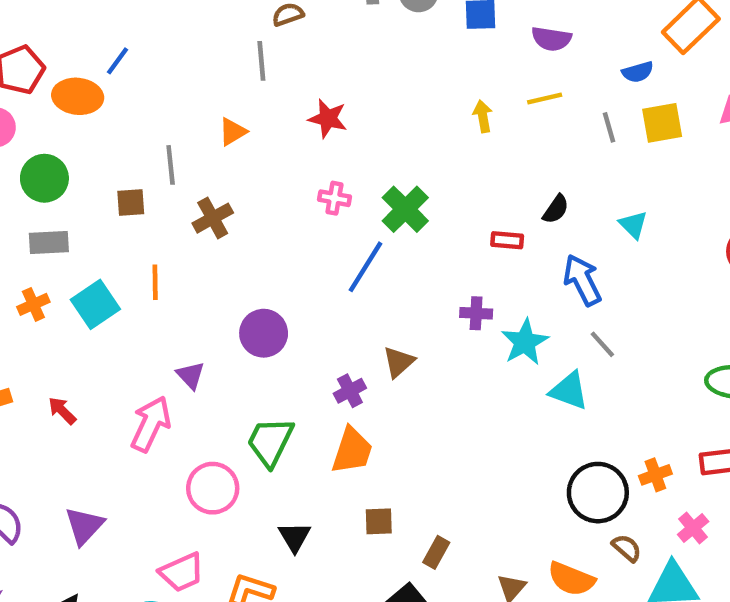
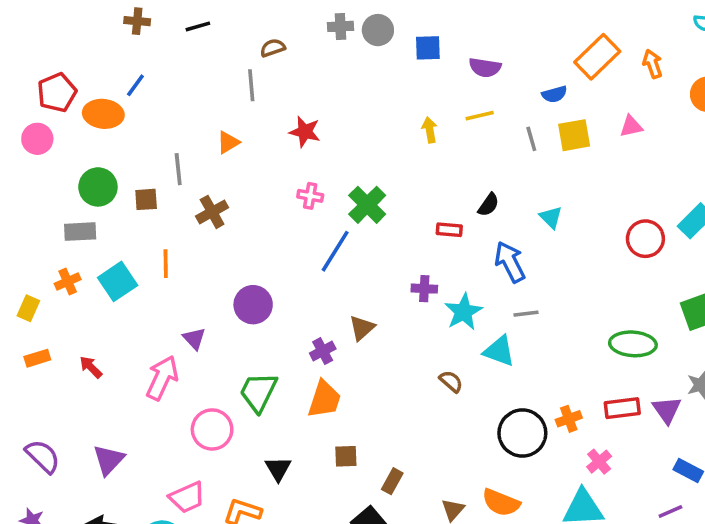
green circle: (44, 178) -> (98, 187), moved
gray line: (602, 344) -> (526, 314), turned -55
brown semicircle: (627, 548) -> (451, 381), moved

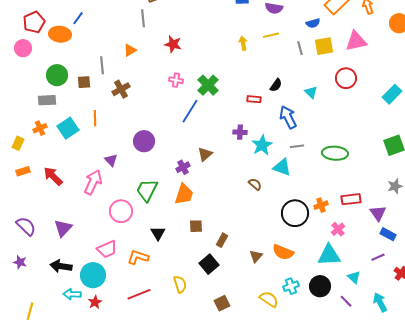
pink triangle: (631, 126) -> (356, 41), size x1.6
red circle: (645, 239) -> (346, 78), moved
green ellipse: (633, 344) -> (335, 153), moved
red arrow: (91, 367) -> (53, 176), size x1.5
purple triangle: (667, 410) -> (378, 213), moved

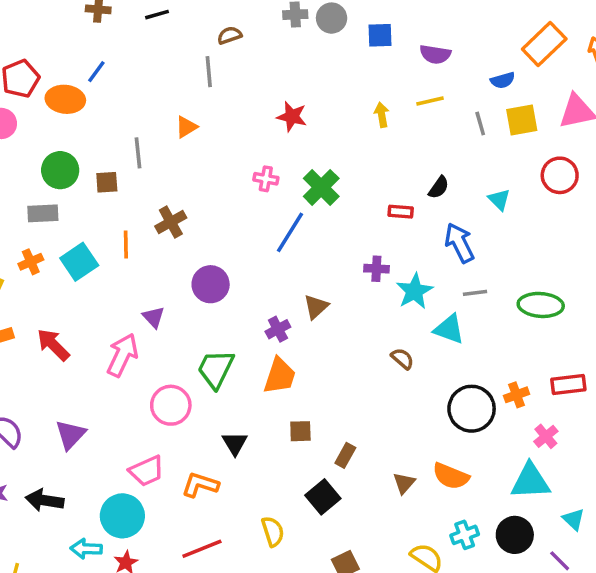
red star: (173, 44) -> (292, 117), moved
brown cross: (121, 89) -> (171, 222), moved
black arrow: (61, 266) -> (45, 500), moved

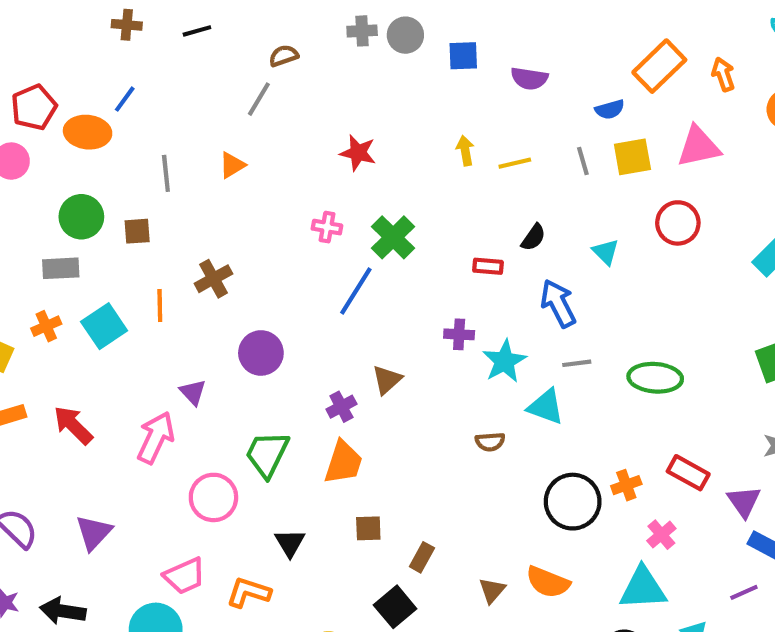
gray line: (209, 72) -> (259, 99), turned 36
yellow line: (430, 101) -> (515, 163), moved
gray line: (138, 153) -> (166, 173), moved
brown semicircle: (402, 359) -> (490, 442), turned 135
red rectangle: (568, 384) -> (688, 473), turned 36

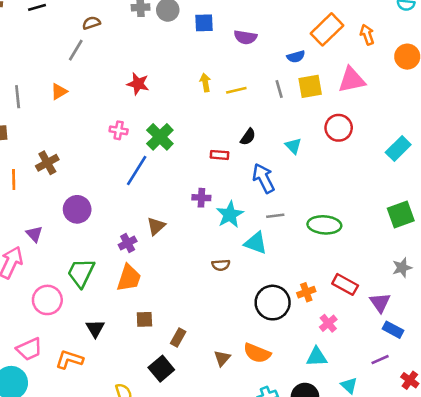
cyan triangle: (643, 588) -> (317, 357), size x0.7

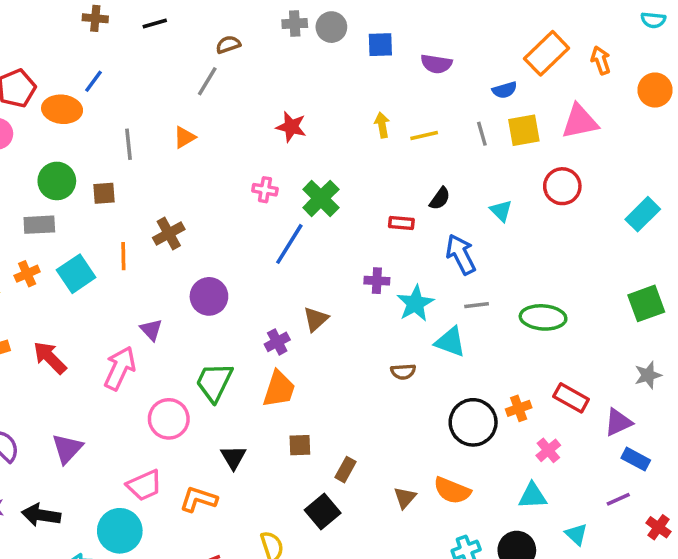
purple triangle: (380, 303) -> (618, 422), turned 40

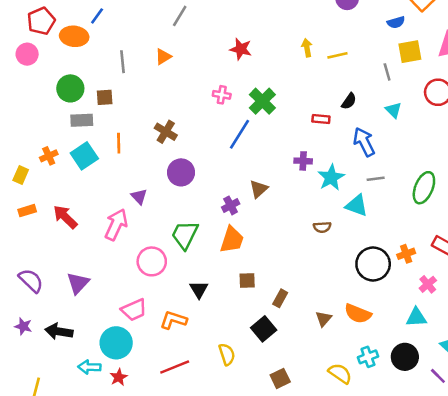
gray line: (482, 134) -> (387, 72), moved
gray rectangle: (39, 225) -> (82, 120), moved
brown cross: (169, 233) -> (166, 132), moved, turned -30
green ellipse: (543, 317) -> (424, 188), turned -72

